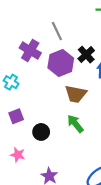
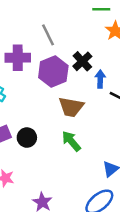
purple cross: (30, 50) -> (18, 58), turned -30
black circle: (41, 132) -> (27, 138), moved

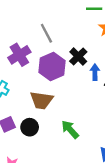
purple cross: (18, 58) -> (19, 55), turned -30
brown trapezoid: (71, 107) -> (41, 100), moved

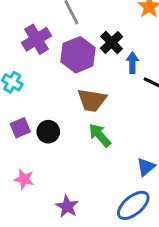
brown trapezoid: (41, 100) -> (92, 100), moved

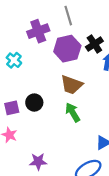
purple square: (20, 128) -> (12, 108), moved
purple star: (67, 206) -> (38, 161), turned 30

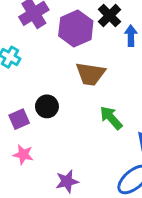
green arrow: (73, 112) -> (111, 118), moved

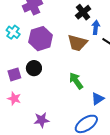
purple hexagon: (76, 28) -> (41, 39), moved
brown trapezoid: (90, 74) -> (77, 43), moved

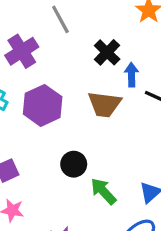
black circle: (34, 68) -> (74, 164), moved
green arrow: (76, 81) -> (103, 191), moved

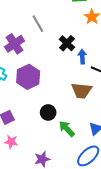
brown trapezoid: (104, 104) -> (82, 91), moved

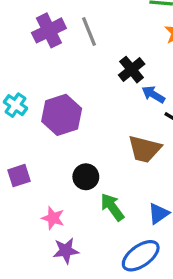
purple cross: (15, 44) -> (49, 30), moved
blue arrow: (82, 57) -> (153, 94), turned -64
pink star: (11, 142) -> (53, 218), moved

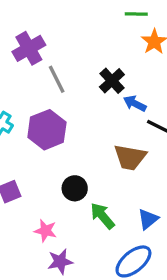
gray line: (89, 32) -> (57, 79), moved

